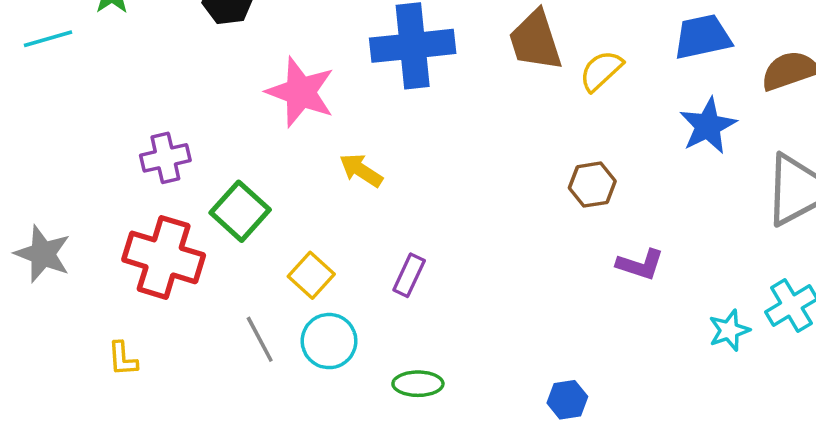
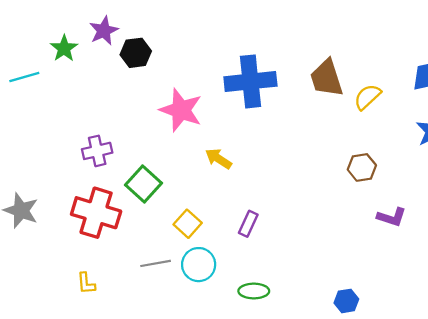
gray line: (260, 339) -> (156, 263), turned -72
yellow L-shape: (123, 359) -> (86, 283), moved

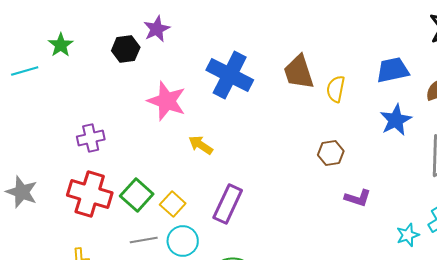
purple star: (104, 31) -> (157, 29), moved
blue cross: (250, 81) -> (230, 75), turned 33
yellow semicircle: (367, 97) -> (336, 89), turned -36
green square: (143, 184) -> (137, 195), moved
purple rectangle: (248, 224) -> (228, 204), size x1.6

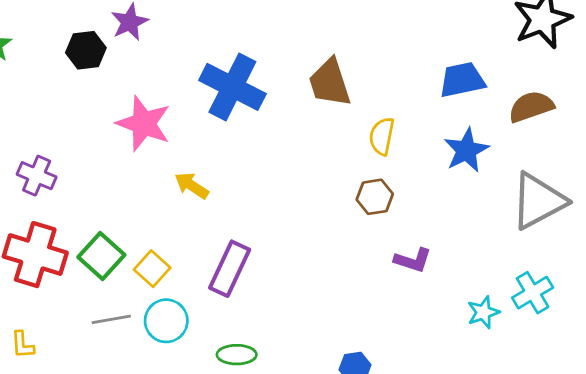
yellow semicircle: (336, 89) -> (382, 136), moved
purple cross: (91, 138) -> (37, 176), turned 36

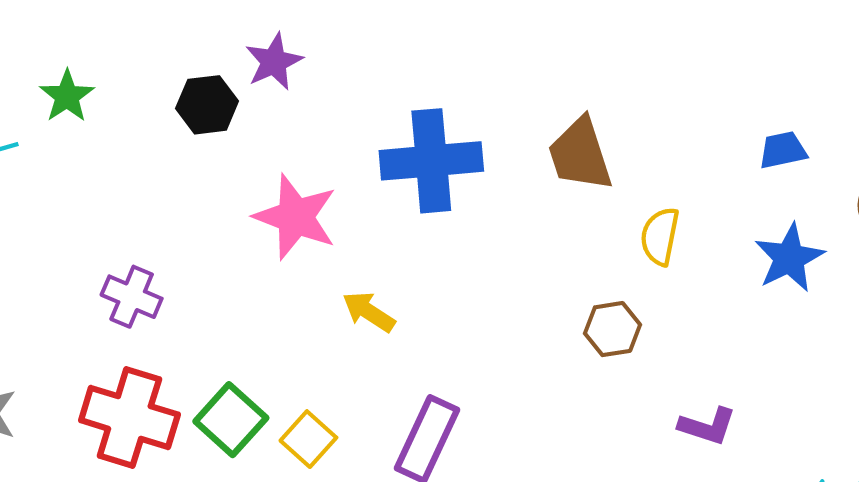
blue trapezoid: (462, 80) -> (783, 150), size x0.7
blue cross: (232, 87) -> (431, 161), turned -32
brown hexagon: (375, 197) -> (612, 329), moved

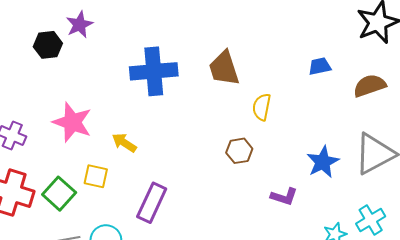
pink star: (295, 217) -> (72, 122), moved
blue star: (789, 258) -> (323, 162), moved
yellow square: (308, 439) -> (96, 176), moved, turned -30

